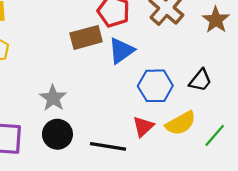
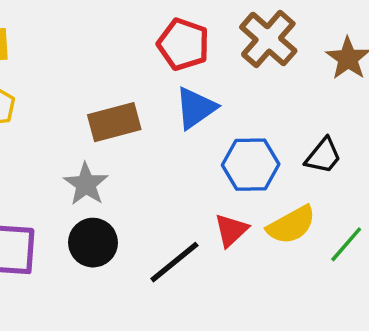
brown rectangle: (86, 37) -> (114, 122), moved
black line: (108, 146) -> (174, 262), turned -48

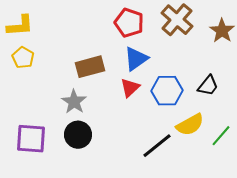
red triangle: (231, 230) -> (130, 88), moved
black line: (174, 262) -> (157, 146), moved

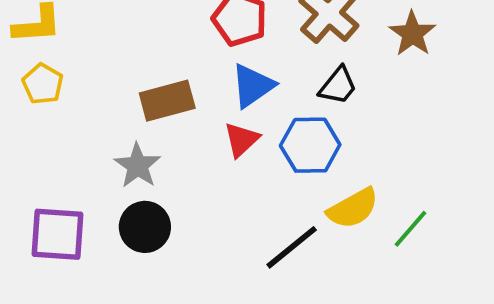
black trapezoid: (208, 86) -> (338, 86), moved

